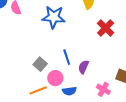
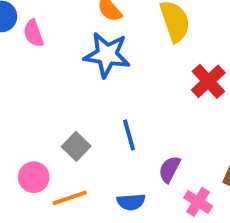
purple semicircle: (84, 67) -> (170, 169), moved
pink circle: (55, 78) -> (34, 177), moved

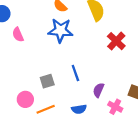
pink semicircle: (33, 33) -> (18, 35), moved
gray square: (76, 146) -> (47, 81), turned 32

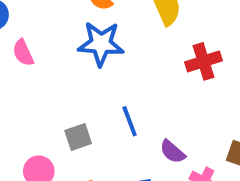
red cross: (116, 41) -> (203, 61), turned 30
purple semicircle: (99, 90) -> (173, 152), turned -72

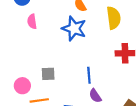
blue line: (130, 121) -> (89, 75), moved

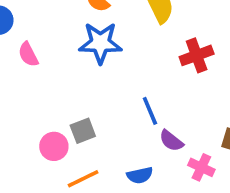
pink circle: (22, 86) -> (54, 146), moved

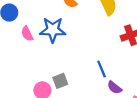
blue star: (100, 43) -> (53, 30), moved

